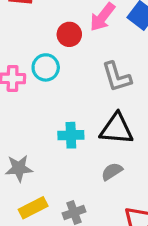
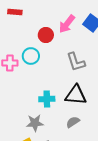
gray star: (19, 168) -> (35, 123), moved

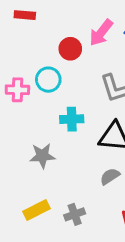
cyan cross: (47, 99) -> (72, 119), moved
gray star: (35, 123) -> (42, 156), moved

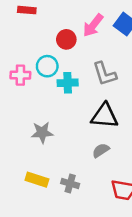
cyan cross: (72, 119) -> (68, 83), moved
yellow rectangle: (37, 210) -> (37, 180), turned 45
gray cross: (75, 214) -> (70, 184), turned 36

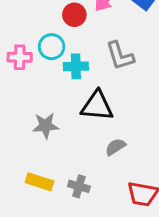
black triangle: (105, 116) -> (97, 106), moved

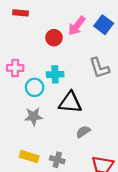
cyan circle: (52, 47) -> (35, 87), moved
gray L-shape: (120, 56) -> (99, 68), moved

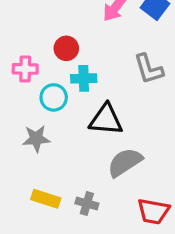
red circle: (54, 38) -> (66, 48), moved
gray star: (33, 117) -> (36, 139), moved
gray semicircle: (83, 132) -> (125, 162), size x1.6

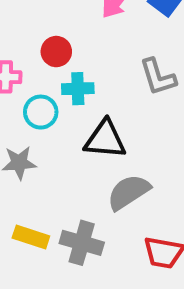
gray cross: (87, 203) -> (82, 243), size x1.5

